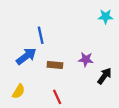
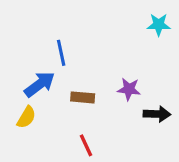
black arrow: (104, 76) -> (157, 114), turned 56
yellow semicircle: (19, 91) -> (26, 117), moved

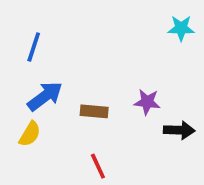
blue line: (61, 53) -> (34, 47), moved, turned 30

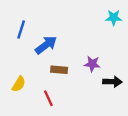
blue arrow: (45, 96) -> (46, 45), moved
red line: (98, 166) -> (48, 98), moved

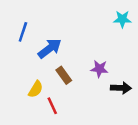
brown rectangle: (59, 70) -> (64, 75), turned 49
yellow semicircle: (19, 84) -> (36, 89), moved

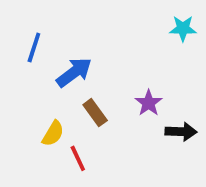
purple star: (99, 69) -> (149, 103), turned 30

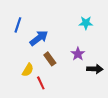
cyan star: (183, 28) -> (86, 23), moved

